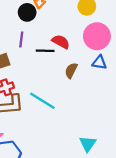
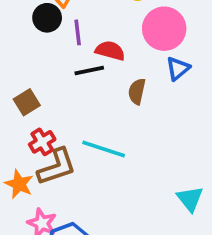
purple line: (21, 40) -> (78, 32), moved
blue triangle: (99, 62) -> (178, 68), turned -35

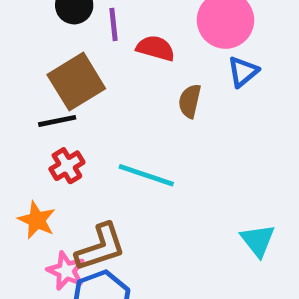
black line: (89, 70) -> (57, 121), moved
brown square: (27, 102) -> (76, 82), moved, size x1.6
brown L-shape: (57, 167) -> (100, 247), moved

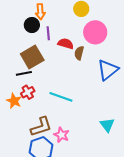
blue triangle: (243, 72) -> (108, 70), moved, size x1.6
brown semicircle: (190, 101) -> (79, 53), moved
orange star: (37, 220) -> (14, 101), moved
pink star: (66, 271) -> (61, 135), moved

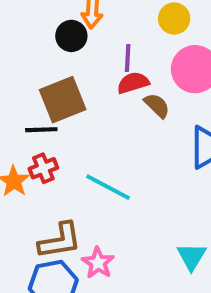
purple line: (48, 33) -> (128, 58), moved
red semicircle: (66, 44) -> (133, 83), turned -42
brown semicircle: (79, 53) -> (157, 106), turned 112

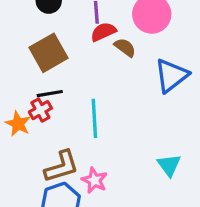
black line: (41, 130) -> (50, 94), moved
cyan line: (108, 187) -> (94, 118), turned 66

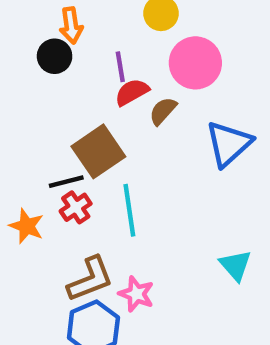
brown semicircle: (125, 47) -> (163, 111), turned -80
brown square: (49, 53) -> (98, 151), moved
red cross: (40, 110) -> (76, 207), moved

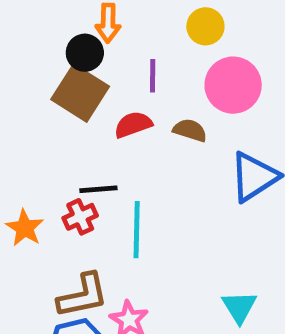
red semicircle: (132, 92) -> (133, 125), moved
brown semicircle: (163, 111) -> (190, 130), turned 56
brown square: (98, 151) -> (80, 93), moved, turned -33
black line: (66, 182) -> (98, 189), moved

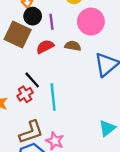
black circle: (85, 53) -> (33, 16), moved
black line: (98, 189) -> (32, 80), turned 60
cyan triangle: (239, 307) -> (107, 128), turned 30

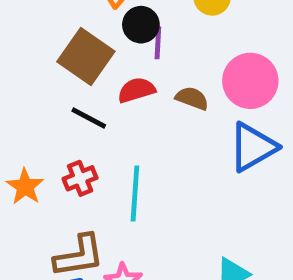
black circle: (33, 16) -> (141, 25), moved
pink circle: (91, 22) -> (250, 81), moved
black line: (32, 80) -> (89, 118), moved, turned -30

